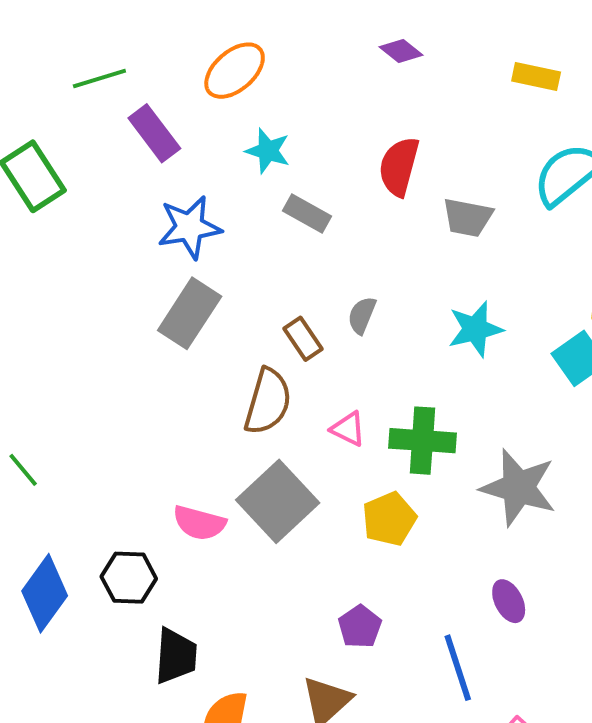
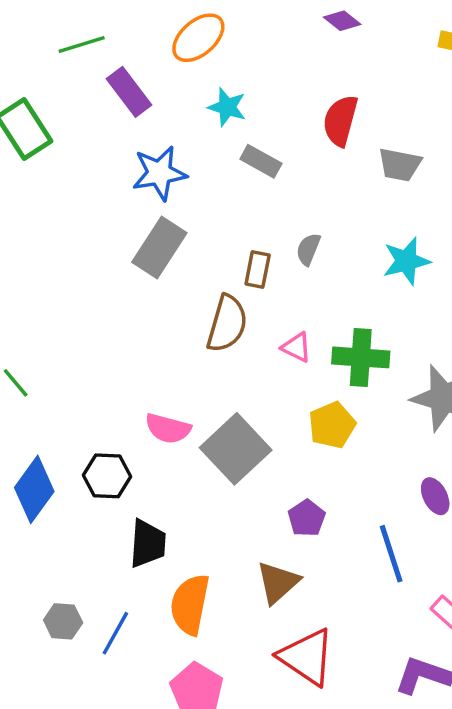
brown rectangle: (303, 339) -> (258, 269), turned 45
gray square: (278, 501) -> (236, 449), moved

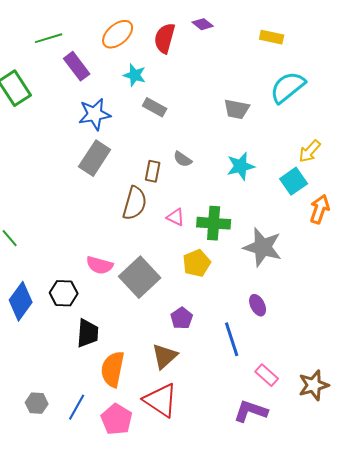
red semicircle: (340, 121) -> (165, 38), moved
gray semicircle: (308, 249) -> (183, 159), turned -78
gray hexagon: (63, 621) -> (37, 403), moved
blue line: (115, 633) -> (77, 407), moved
red triangle: (307, 657) -> (161, 400), moved

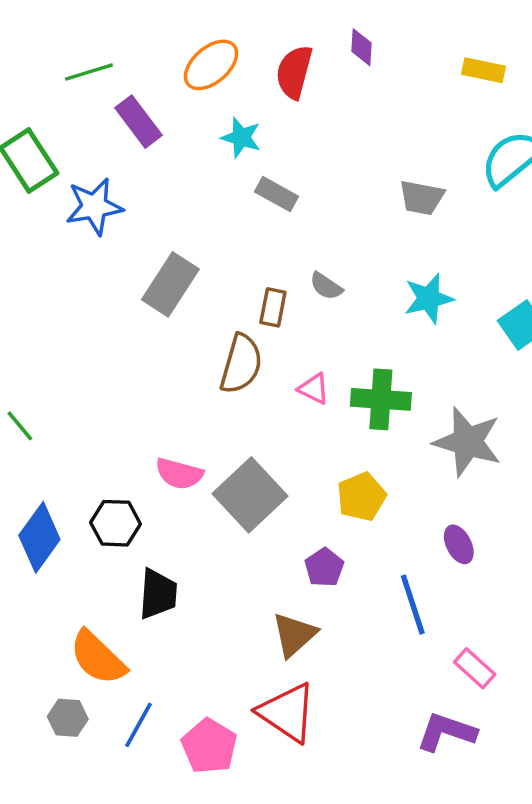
purple diamond: (203, 24) -> (361, 47), turned 55
blue star: (95, 114) -> (94, 206), moved
yellow pentagon: (197, 263) -> (361, 497), moved
orange semicircle: (113, 369) -> (98, 658), moved, turned -57

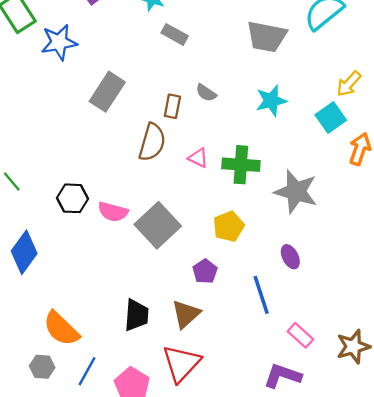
gray trapezoid: (422, 198) -> (267, 37), size x1.4
black hexagon: (116, 523) -> (72, 198), moved
black trapezoid: (158, 594) -> (136, 315), moved
red triangle: (287, 712) -> (181, 363), turned 39

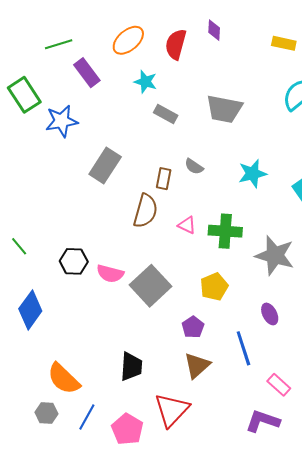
gray trapezoid: (267, 37) -> (224, 109), moved
brown triangle: (186, 314) -> (197, 366), moved

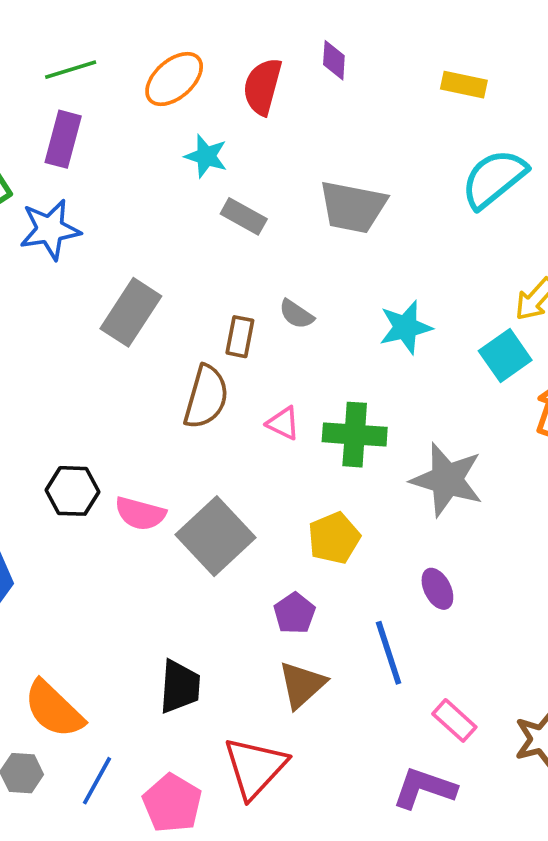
green line: (59, 44) -> (71, 70), moved
purple rectangle: (87, 73) -> (63, 139), moved, turned 52

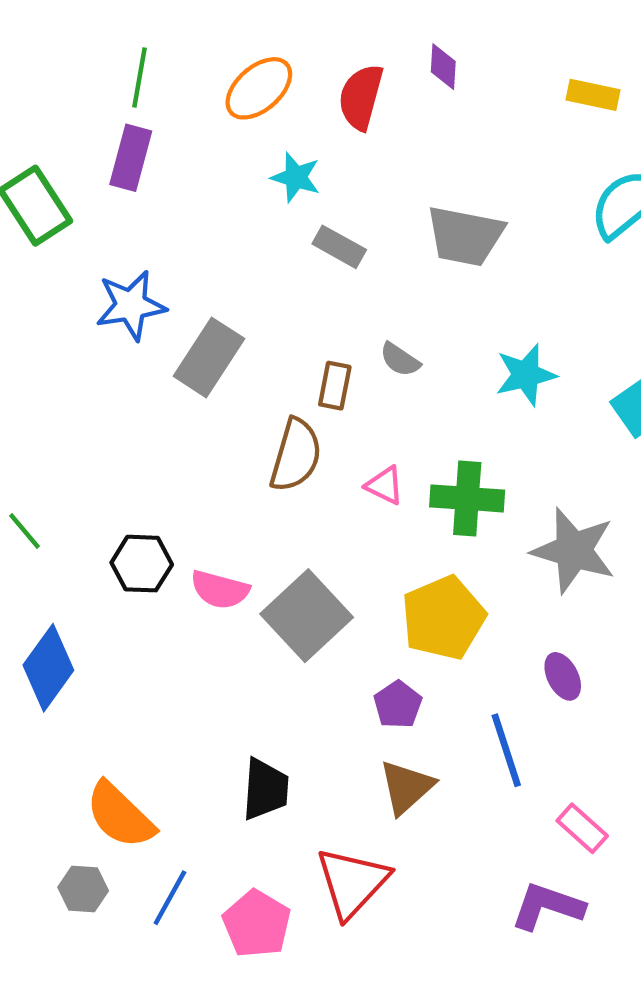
green line: (71, 70) -> (140, 78), turned -63
blue star: (50, 229) -> (131, 305), moved
yellow pentagon: (334, 538) -> (443, 618), size x1.4

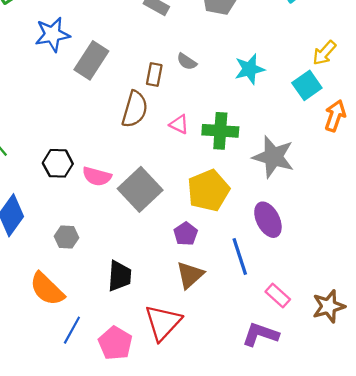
purple ellipse: (563, 676) -> (268, 220), size x1.5
gray hexagon: (83, 889) -> (67, 237), moved

